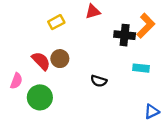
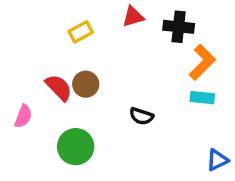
orange L-shape: (146, 26) -> (202, 62), moved
black cross: (125, 35) -> (179, 27), moved
green circle: (40, 97) -> (76, 147), moved

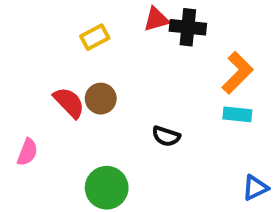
black cross: (179, 27) -> (188, 27), moved
pink semicircle: (23, 116) -> (27, 152), moved
green circle: (76, 147) -> (107, 188), moved

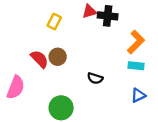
yellow rectangle: (95, 37) -> (54, 22), turned -35
pink semicircle: (27, 152) -> (16, 87), size x1.5
blue triangle: (255, 188) -> (138, 95), moved

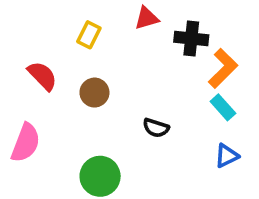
black cross: (108, 16) -> (191, 39), moved
red semicircle: (39, 59) -> (42, 76), moved
cyan rectangle: (136, 66) -> (223, 107), turned 42

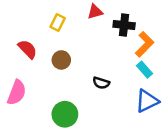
blue triangle: (227, 156) -> (147, 101), size x1.5

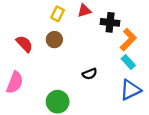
yellow rectangle: (58, 23) -> (58, 14), moved
brown circle: (61, 60) -> (54, 40), moved
black semicircle: (101, 83) -> (90, 74), turned -40

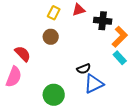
red semicircle: (24, 44) -> (23, 54), moved
blue triangle: (130, 90) -> (94, 84), moved

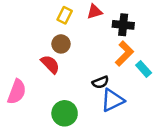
orange L-shape: (120, 37) -> (124, 54), moved
red semicircle: (23, 54) -> (50, 64), moved

